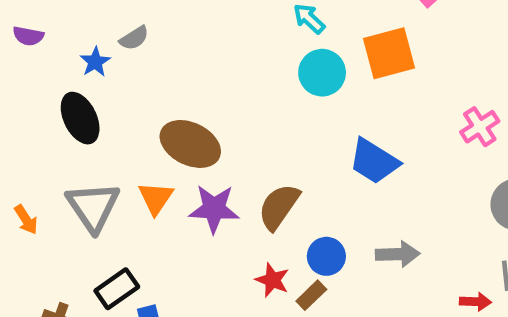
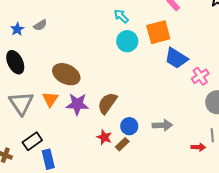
blue star: (95, 62) -> (17, 29), moved
pink cross: (480, 127) -> (200, 76), moved
blue trapezoid: (374, 161) -> (176, 58), moved

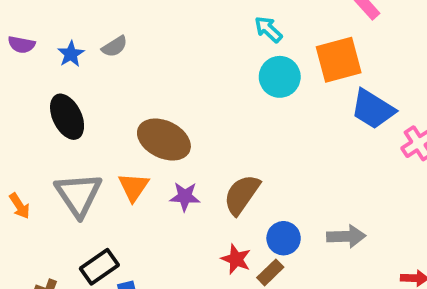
purple star: (77, 104) -> (185, 196), size x0.7

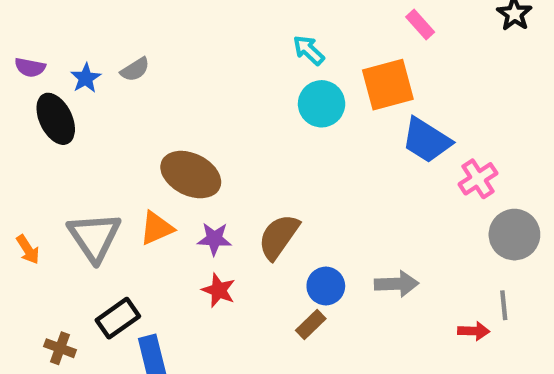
black ellipse: (67, 117) -> (56, 119), moved
orange triangle: (134, 187) -> (156, 228), turned 32
red star: (236, 259) -> (219, 290), moved

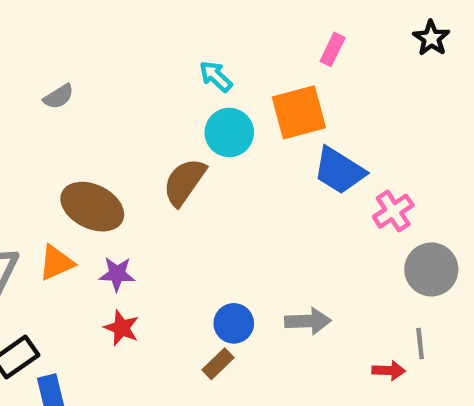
pink rectangle: (420, 25) -> (333, 49), turned 68
gray semicircle: (135, 70) -> (59, 97), moved
brown semicircle: (279, 237) -> (184, 182), moved

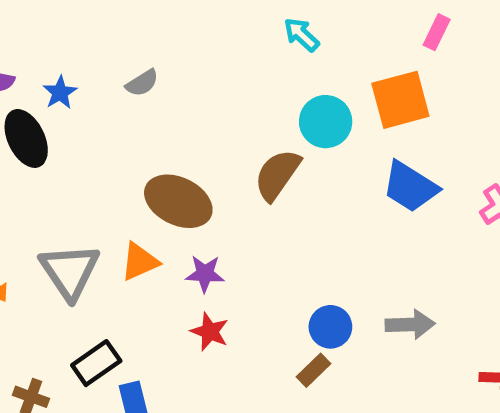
cyan arrow: (216, 76) -> (301, 35), moved
blue trapezoid: (339, 171) -> (410, 187), moved

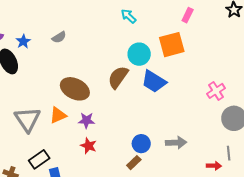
blue trapezoid: (410, 187) -> (154, 81), moved

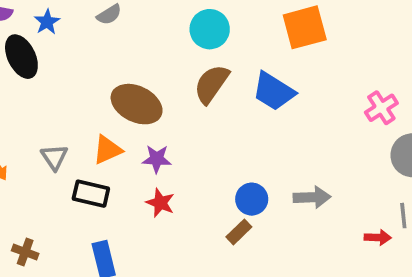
cyan circle: (139, 54) -> (210, 29), moved
gray triangle: (27, 119) -> (54, 157), size x0.6
black rectangle: (39, 159) -> (91, 194), moved, turned 48

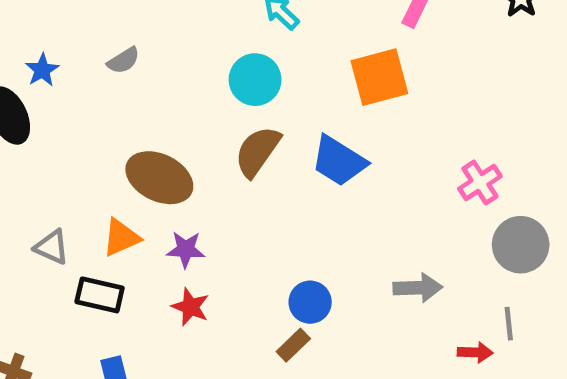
gray triangle: (54, 157) -> (52, 247), turned -32
gray arrow: (312, 197) -> (418, 288), moved

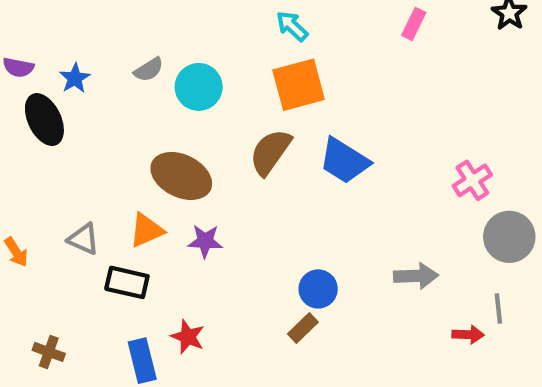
orange square: (379, 77) -> (299, 85), moved
cyan circle: (255, 80) -> (199, 87), moved
red star: (190, 307) -> (188, 337), moved

